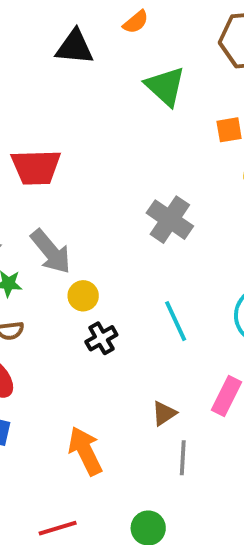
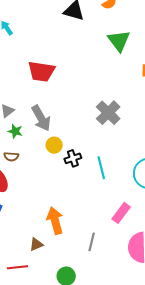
black cross: (101, 338) -> (73, 158), moved
brown triangle: (164, 413) -> (36, 244), moved
orange arrow: (85, 451) -> (55, 221), moved

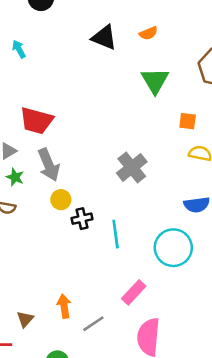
red trapezoid: (41, 71) -> (36, 121), moved
orange arrow: (55, 221) -> (64, 306), moved, size x0.7
gray line: (92, 242) -> (93, 324), turned 36
brown triangle: (36, 244) -> (25, 319), turned -32

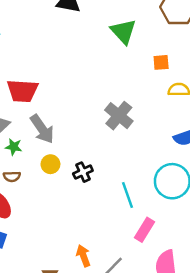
yellow circle: (61, 200) -> (50, 164), moved
cyan line: (116, 234) -> (128, 195), moved

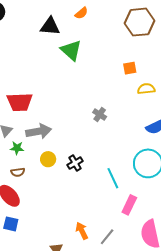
green triangle: (123, 32) -> (71, 50), moved
gray cross: (119, 116) -> (100, 115), size x0.6
gray arrow: (42, 129) -> (39, 131), turned -60

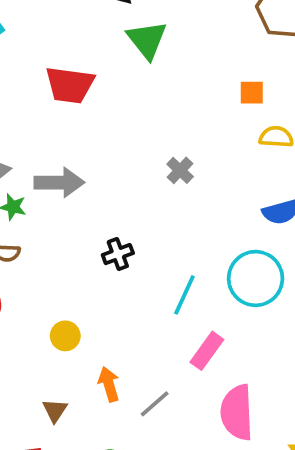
red trapezoid: (20, 102) -> (70, 85), moved
yellow circle: (48, 159) -> (65, 336), moved
cyan line: (113, 178) -> (184, 295), turned 40

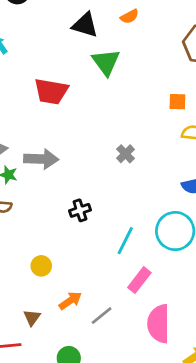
orange arrow: (109, 384) -> (70, 301), turned 70

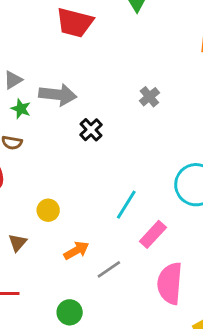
black cross: (80, 210) -> (91, 130), moved, turned -30
cyan line: (125, 241) -> (126, 205), moved
brown triangle: (32, 318) -> (18, 243), moved

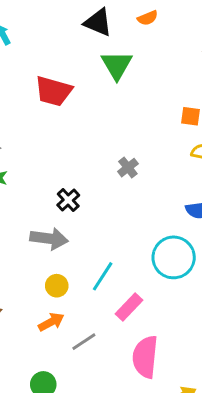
gray arrow: (58, 95) -> (49, 239), moved
yellow circle: (48, 210) -> (57, 286), moved

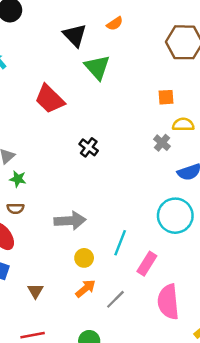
black triangle: (98, 22) -> (75, 35), turned 35
red trapezoid: (54, 91) -> (50, 99), turned 40
gray cross: (128, 168) -> (162, 143), moved
black cross: (68, 200) -> (89, 147), moved

